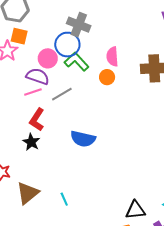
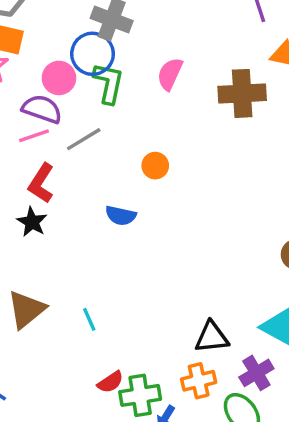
pink semicircle: (112, 57) -> (170, 74), turned 30
green L-shape: (77, 62) -> (109, 83), turned 55
orange circle: (107, 77) -> (155, 166), moved
blue semicircle: (83, 139) -> (121, 216), size x0.7

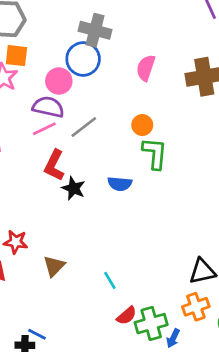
green L-shape: (109, 83) -> (155, 153), moved
orange circle: (155, 166) -> (142, 125), moved
black star: (32, 222) -> (74, 188), moved
brown triangle: (26, 309) -> (54, 266), size x0.7
cyan line: (89, 319) -> (110, 280), moved

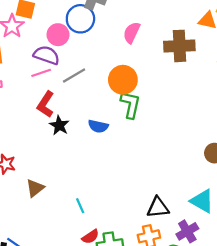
orange circle: (142, 125) -> (123, 80), size x1.6

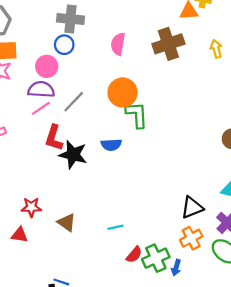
blue circle: (80, 19) -> (64, 45), size x0.7
black star: (59, 125) -> (73, 155), size x1.4
brown triangle: (35, 188) -> (67, 222), turned -30
cyan line: (80, 206) -> (116, 227), turned -63

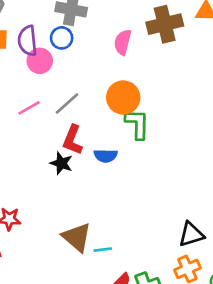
brown cross: (168, 44) -> (165, 24), moved
purple semicircle: (41, 90) -> (28, 41), moved, turned -104
red L-shape: (54, 138) -> (73, 140), moved
black star: (73, 155) -> (61, 163), size x0.7
brown triangle: (67, 222) -> (77, 237), moved, size x1.4

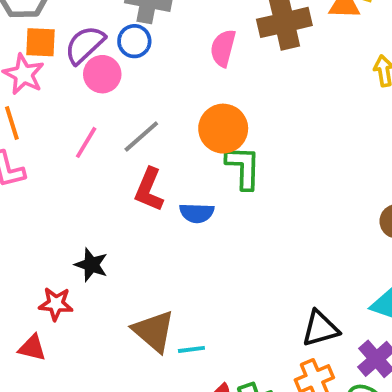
purple semicircle: (28, 41) -> (85, 45), turned 52
pink line: (29, 108) -> (86, 142), turned -30
black star: (61, 163) -> (91, 265), moved

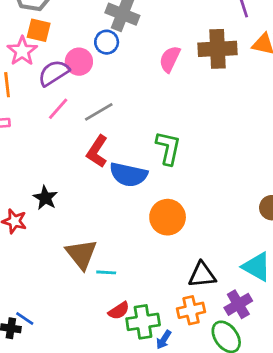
purple semicircle: (85, 45) -> (54, 73), moved
orange circle: (223, 129) -> (168, 217), moved
blue semicircle: (197, 213) -> (128, 175), size x1.5

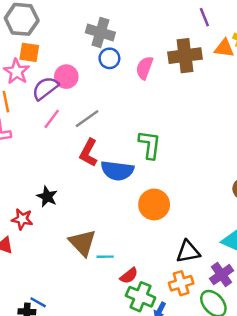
blue circle: (107, 42) -> (109, 58), moved
red semicircle: (119, 311) -> (129, 276), moved
green cross: (143, 322) -> (141, 297), turned 36

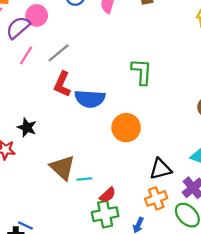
green L-shape: (150, 145) -> (142, 72), moved
green cross: (141, 297) -> (105, 214), moved, turned -30

